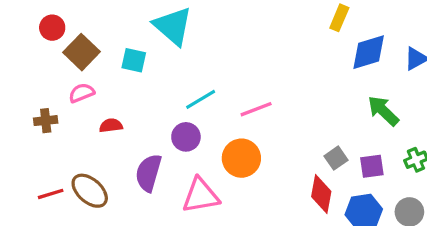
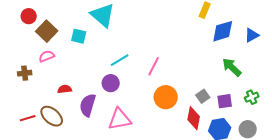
pink line: (256, 109) -> (154, 66), turned -42
red semicircle: (111, 125) -> (65, 89), moved
orange circle: (241, 158) -> (166, 97), moved

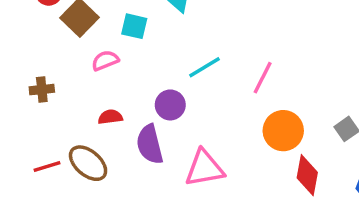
pink semicircle: (47, 56) -> (105, 60), moved
purple circle: (111, 83) -> (170, 105), moved
purple semicircle: (88, 105) -> (150, 144), turned -30
red diamond: (194, 118) -> (307, 175), moved

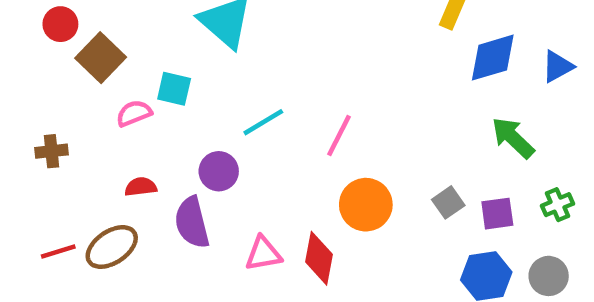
cyan square: (134, 26) -> (174, 89), moved
brown ellipse: (88, 163) -> (112, 247), turned -75
pink triangle: (204, 168) -> (263, 254), size x0.7
red diamond: (307, 175) -> (319, 258), moved

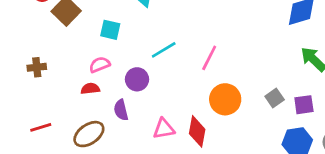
pink semicircle: (134, 113) -> (100, 65), moved
purple semicircle: (192, 222) -> (121, 110), size x0.7
brown ellipse: (112, 247) -> (89, 134), moved

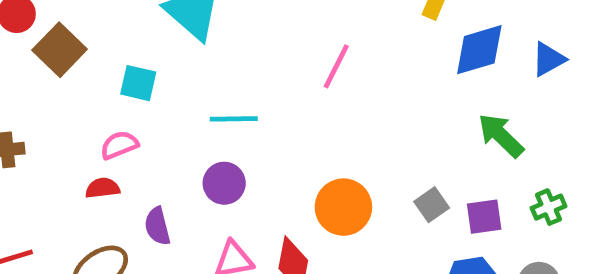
cyan line: (164, 50) -> (234, 119), turned 30
pink line: (209, 58) -> (336, 66), moved
purple circle: (137, 79) -> (224, 183), moved

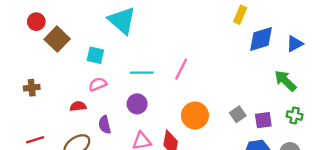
pink line: (336, 66) -> (181, 69), moved
green arrow: (501, 136) -> (285, 81), moved
pink semicircle: (119, 145) -> (98, 84), moved
green cross: (549, 207) -> (295, 115), turned 35

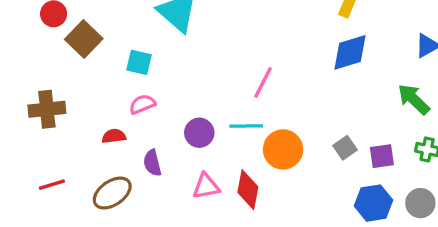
blue diamond: (261, 39) -> (350, 52), moved
cyan line: (142, 73) -> (246, 126), moved
brown cross: (32, 88) -> (47, 109), size x1.5

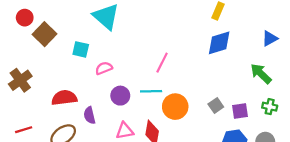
pink semicircle: (142, 104) -> (104, 68), moved
brown cross: (47, 109) -> (20, 80), turned -30
red semicircle: (114, 136) -> (64, 98), size x1.6

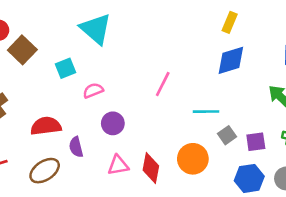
cyan square: (81, 49) -> (66, 68), turned -35
cyan line: (151, 91) -> (206, 112), moved
orange circle: (175, 107) -> (193, 159), moved

